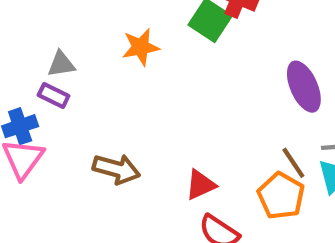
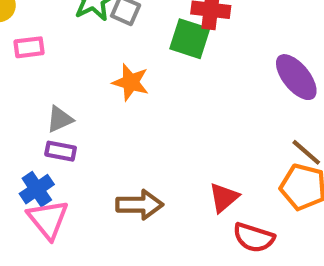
orange star: (141, 47) -> (131, 82), turned -30

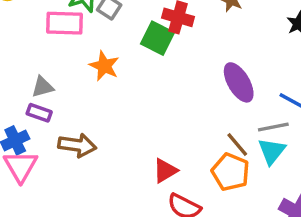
pink rectangle: (29, 47) -> (64, 23), moved, size x1.5
brown arrow: (140, 205) -> (77, 145), moved

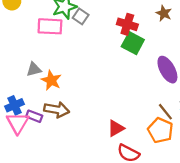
green square: (158, 38) -> (133, 43), moved
orange star: (104, 66) -> (51, 80), moved
purple rectangle: (39, 113) -> (34, 116), moved

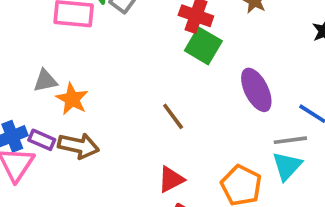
brown line: (165, 112) -> (173, 116), moved
purple rectangle: (34, 116) -> (42, 140), moved

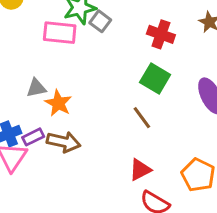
green square: (203, 46) -> (155, 79), moved
purple rectangle: (42, 140) -> (33, 137), turned -50

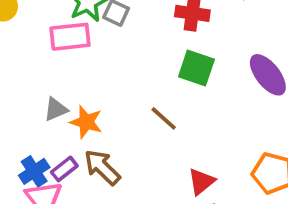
brown line: (142, 118) -> (164, 118), moved
brown arrow: (64, 142) -> (102, 167), turned -136

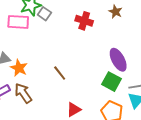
green square: (196, 68) -> (112, 82), moved

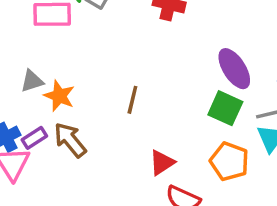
brown line: (60, 73) -> (132, 100), turned 56

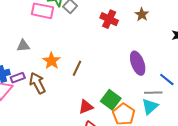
orange star: (59, 96) -> (51, 61), moved
green square: (225, 108) -> (111, 100), moved

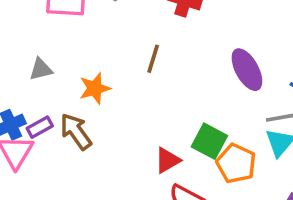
orange star: (51, 61) -> (95, 88), turned 30
brown line: (77, 68) -> (153, 59), moved

